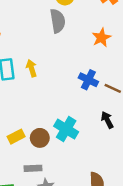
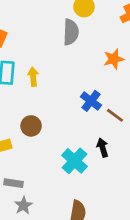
cyan cross: (66, 129) -> (74, 161), moved
brown circle: (40, 138) -> (31, 126), moved

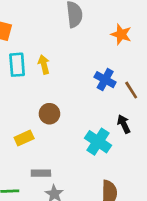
orange star: (114, 59) -> (121, 34), turned -30
brown line: (115, 115) -> (131, 90), turned 30

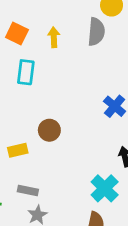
yellow arrow: (44, 64) -> (54, 37), moved
cyan cross: (98, 142) -> (105, 188), moved

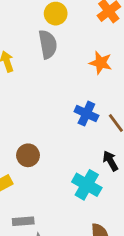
cyan cross: (105, 188) -> (87, 185), moved

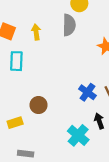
blue cross: (86, 114) -> (87, 92), moved

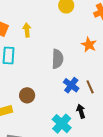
gray semicircle: (69, 25) -> (57, 59), moved

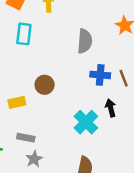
blue cross: (71, 85) -> (100, 75), turned -35

